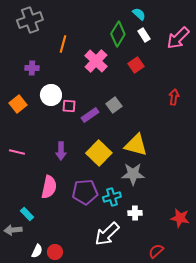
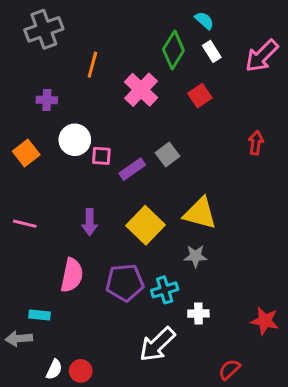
gray star: (133, 174) -> (196, 256), size x0.7
cyan rectangle: (27, 214) -> (39, 315), turned -40

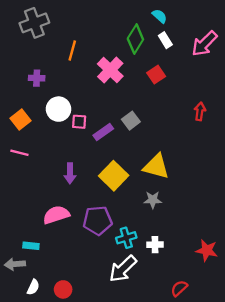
pink line: (25, 224) -> (19, 153), moved
pink semicircle: (72, 275) -> (56, 215), turned -120
cyan cross: (165, 290) -> (126, 238), moved
white semicircle: (54, 369) -> (33, 287), moved

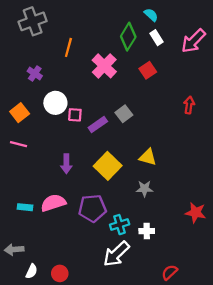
purple cross: (37, 78) -> (35, 74), turned 32
yellow triangle: (156, 167) -> (148, 157), size x0.7
cyan rectangle: (31, 246) -> (25, 207), moved
red star: (207, 250) -> (196, 213), moved

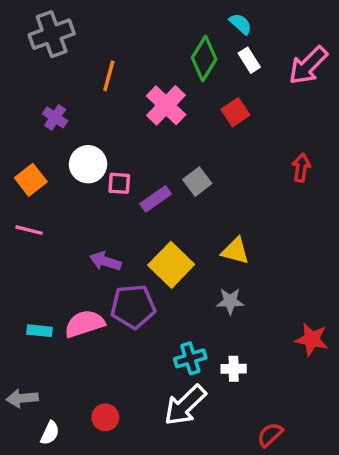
purple arrow: (66, 164) -> (105, 261), turned 108
purple pentagon: (92, 208) -> (133, 306), moved
red circle: (60, 273) -> (105, 417), moved

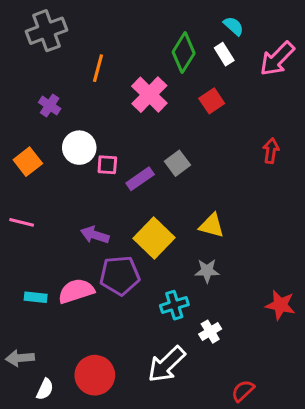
cyan semicircle: (241, 24) -> (234, 26), moved
pink line: (29, 230) -> (22, 222), moved
cyan cross: (190, 358) -> (174, 305), moved
white cross: (234, 369) -> (210, 332), turned -30
red circle: (105, 417) -> (95, 375), size x1.6

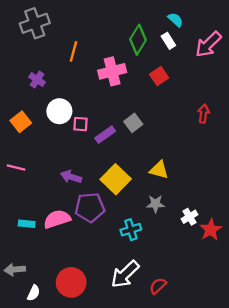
pink cross: (149, 95) -> (112, 71), turned 32
red star: (280, 305) -> (211, 230), turned 30
white cross: (210, 332) -> (190, 217), moved
red semicircle: (243, 391) -> (158, 286), moved

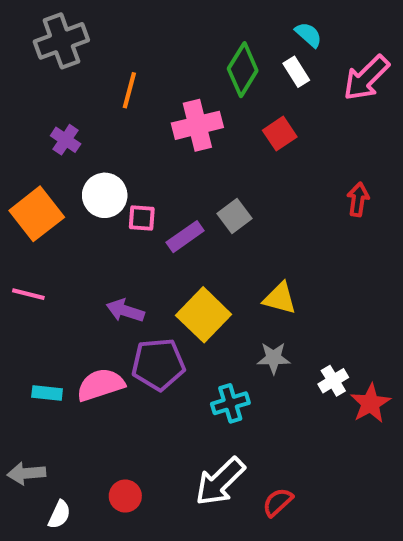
orange square: (21, 122) -> (37, 214), size x1.4
red circle: (71, 282) -> (125, 496), size x0.6

